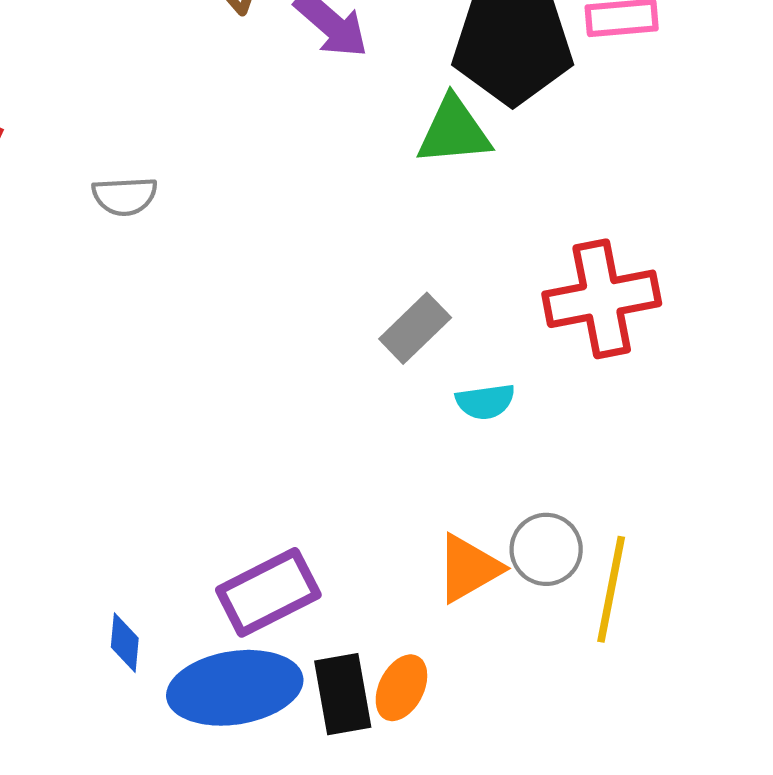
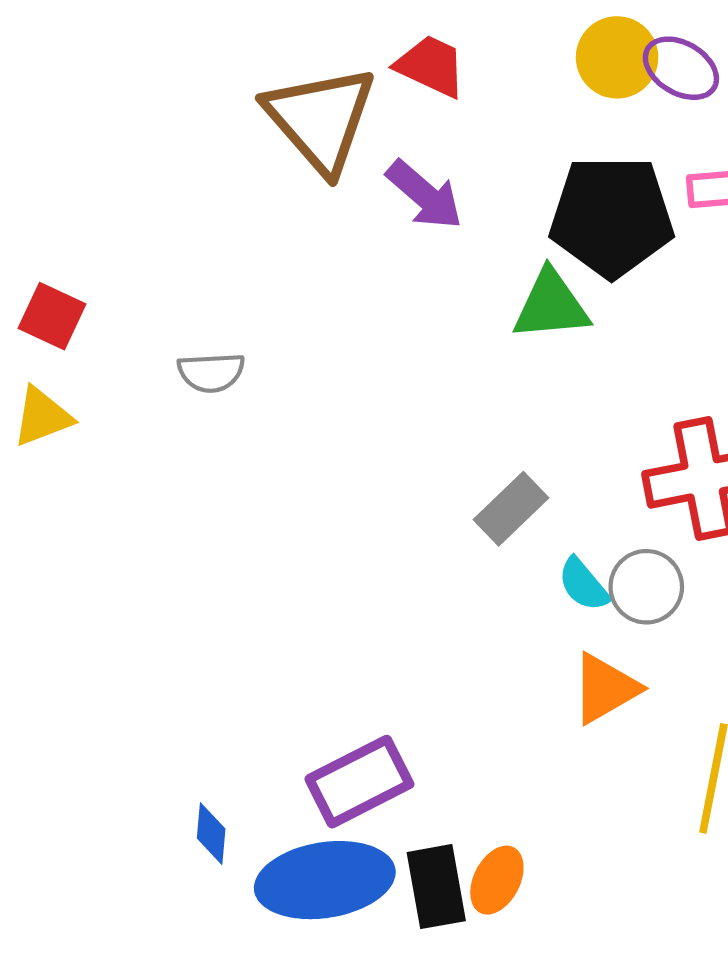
cyan semicircle: (485, 402) -> (584, 585), turned 58
gray circle: (546, 549) -> (646, 587), moved
orange triangle: (469, 568) -> (605, 688), moved

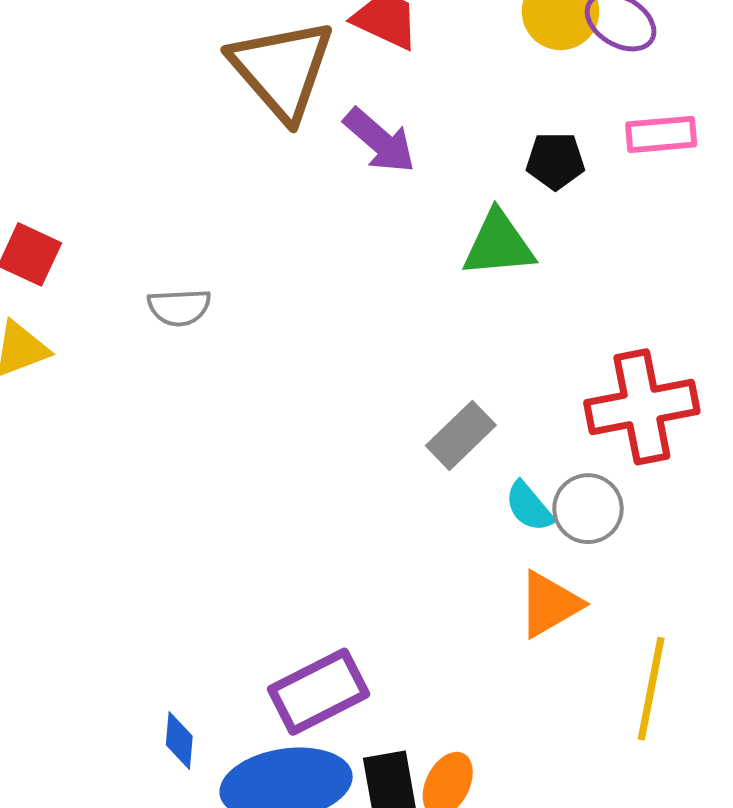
black pentagon: (612, 217) -> (555, 161), size x0.5

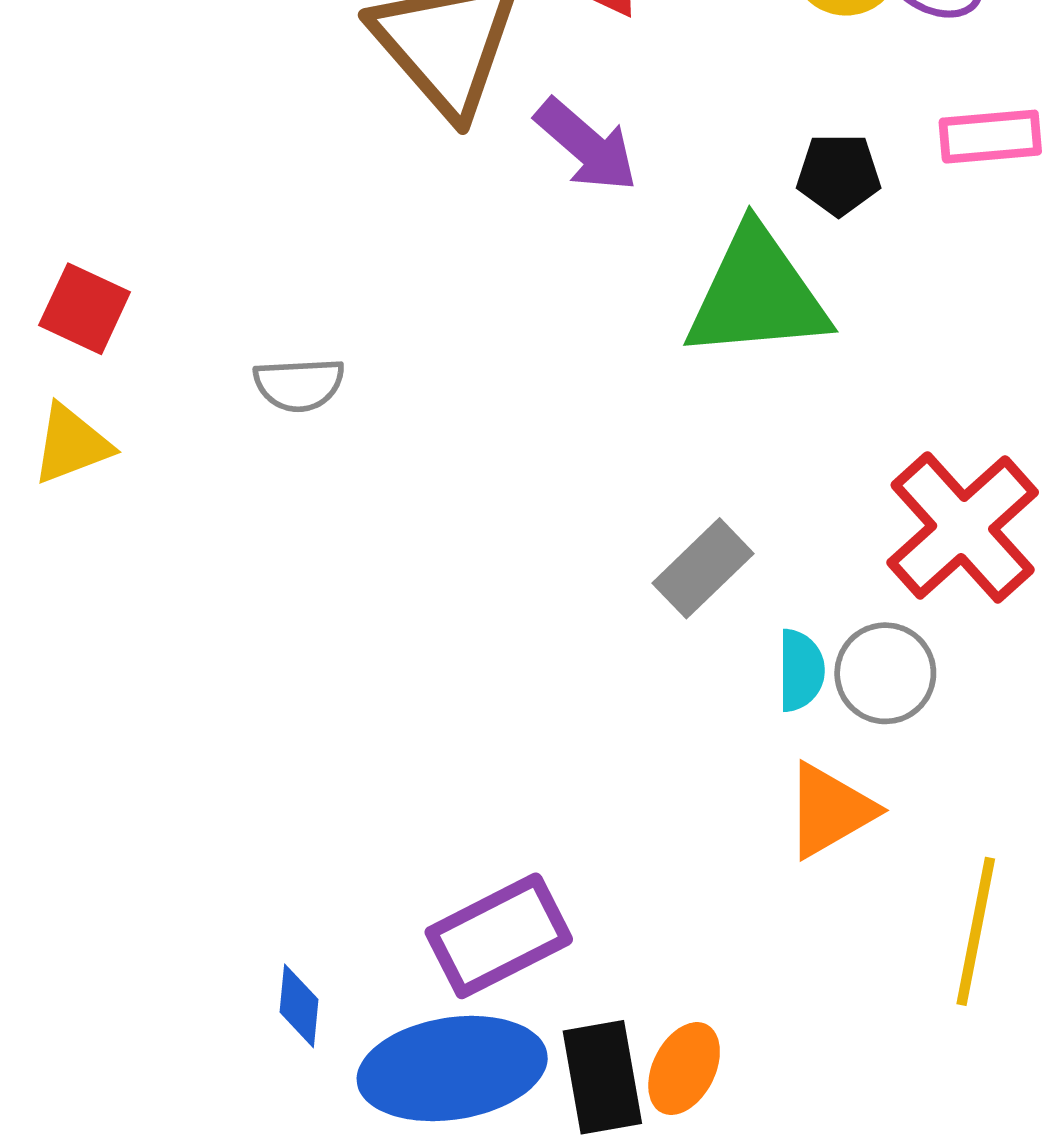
green triangle: (499, 244) -> (757, 294), size x1.4
red cross: (642, 407) -> (963, 527), turned -31
cyan semicircle: (529, 507) -> (801, 670), turned -140

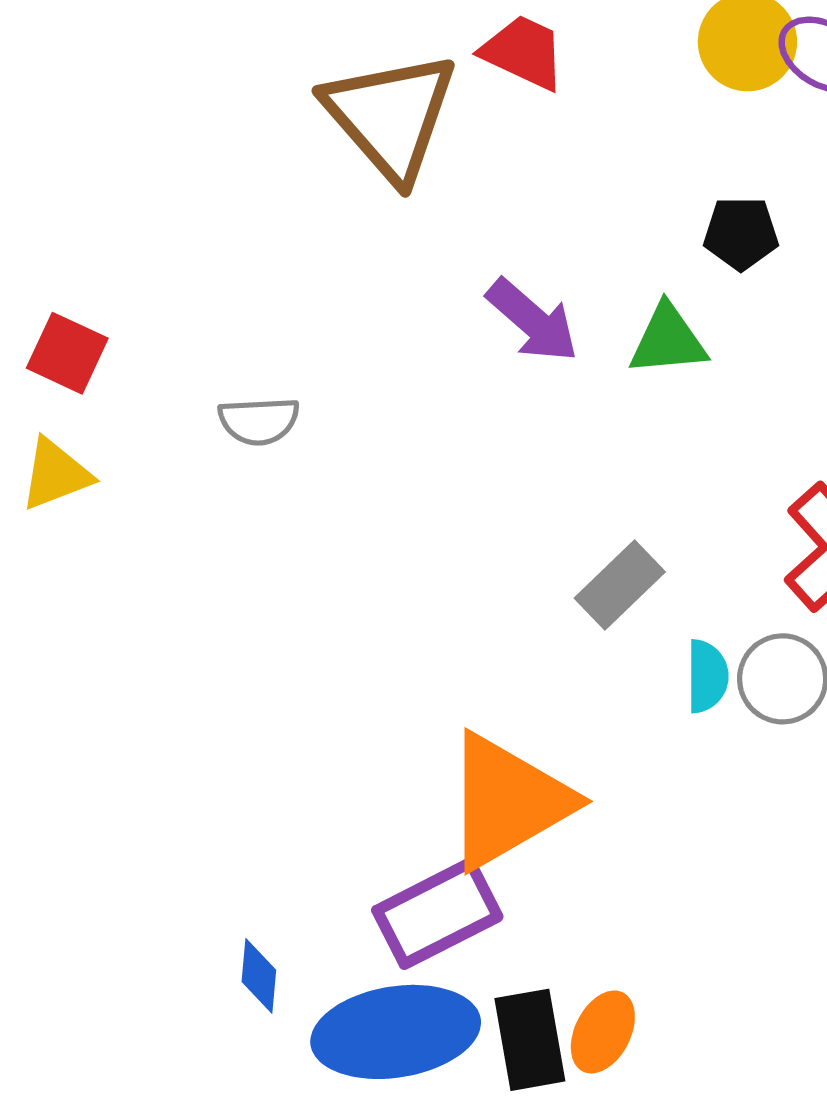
purple arrow: (586, 145) -> (532, 321), moved
green triangle: (757, 294) -> (668, 340), size x0.6
orange triangle: (830, 810) -> (508, 801), moved, size x1.6

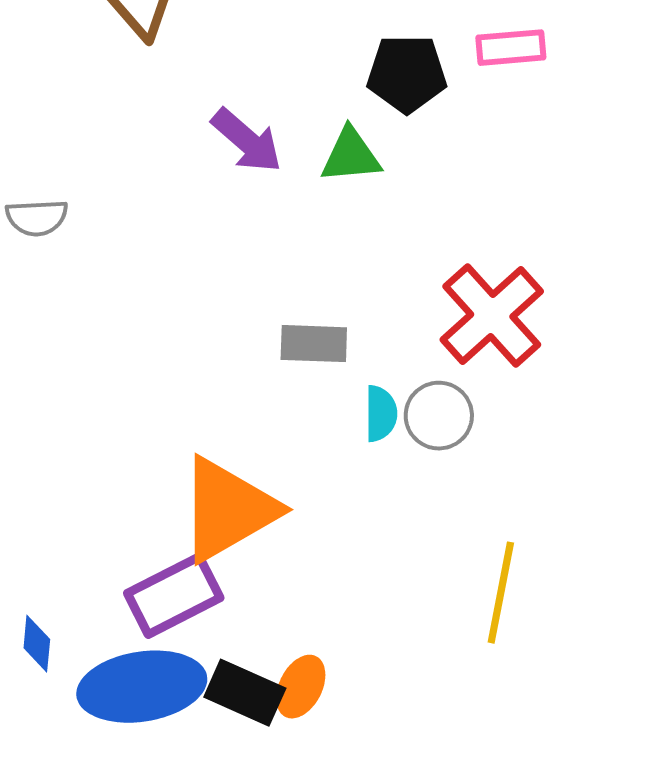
black pentagon: (741, 233) -> (407, 74), size x1.4
gray rectangle: (620, 585) -> (314, 344), turned 46
black rectangle: (530, 1040) -> (245, 693), turned -56

